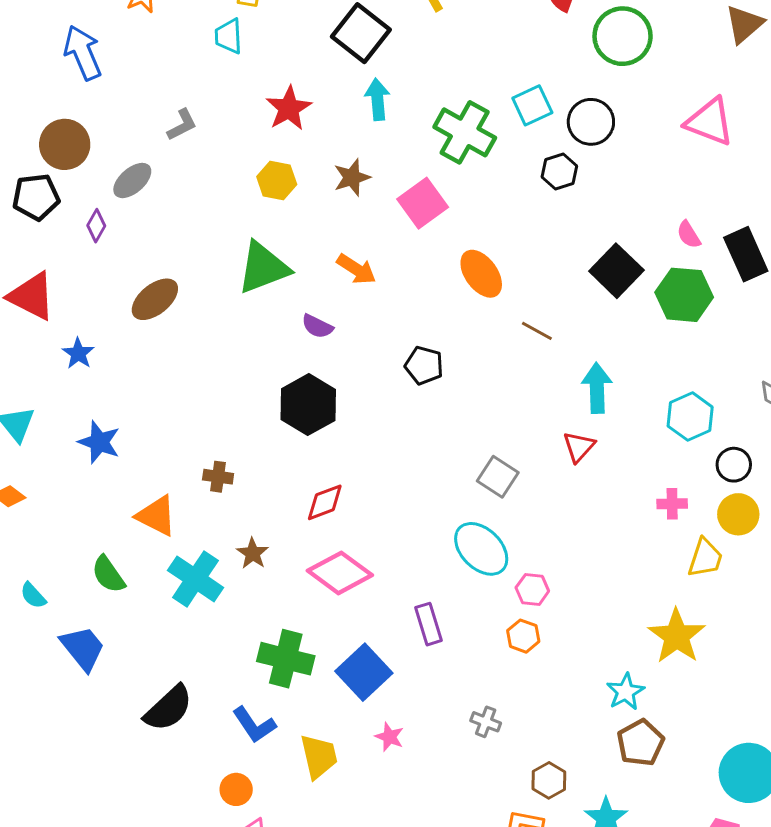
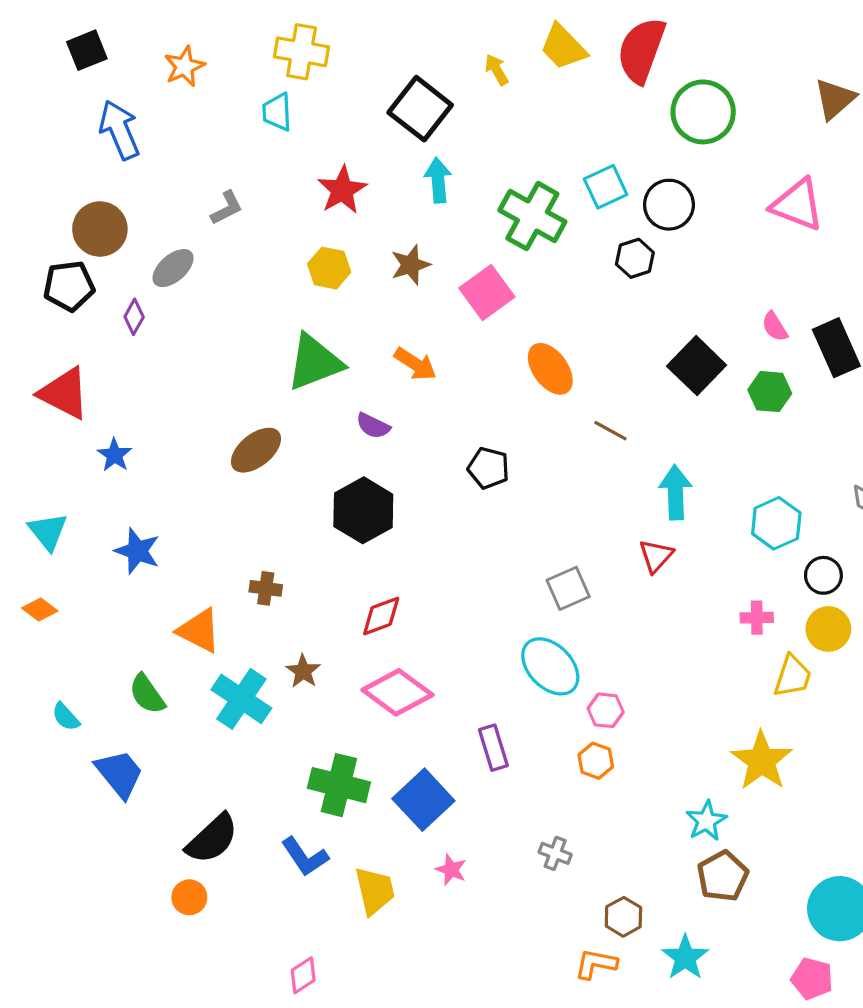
green hexagon: (684, 295) -> (770, 392), size x0.7
brown ellipse: (155, 299) -> (256, 450), moved
gray square: (498, 477) -> (568, 588), turned 33
orange circle: (236, 789) -> (189, 897), moved

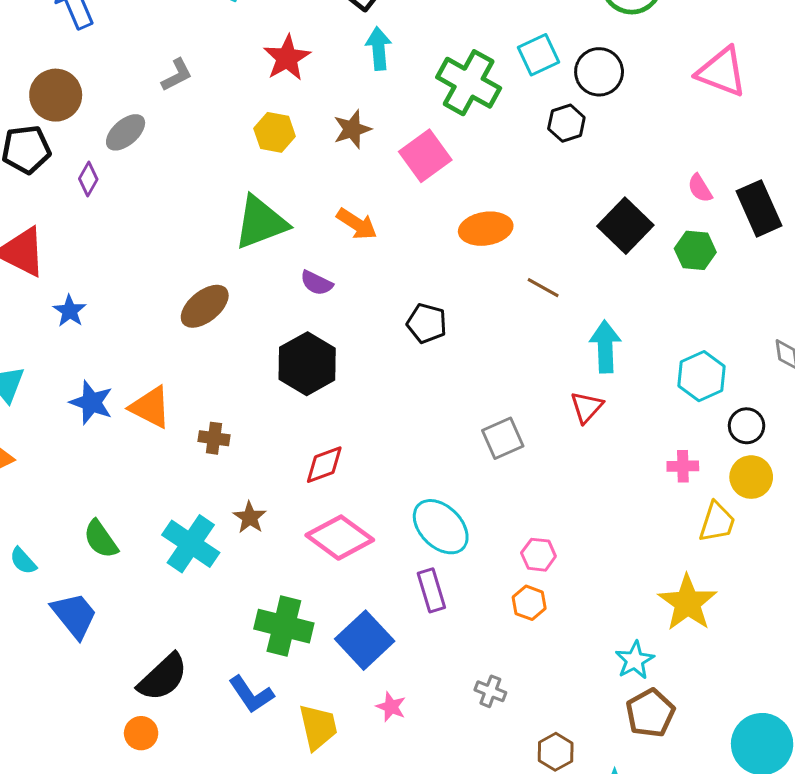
orange ellipse: (550, 369) -> (486, 229), turned -63
orange triangle: (199, 631) -> (150, 407), moved
cyan ellipse: (550, 666) -> (441, 527), moved

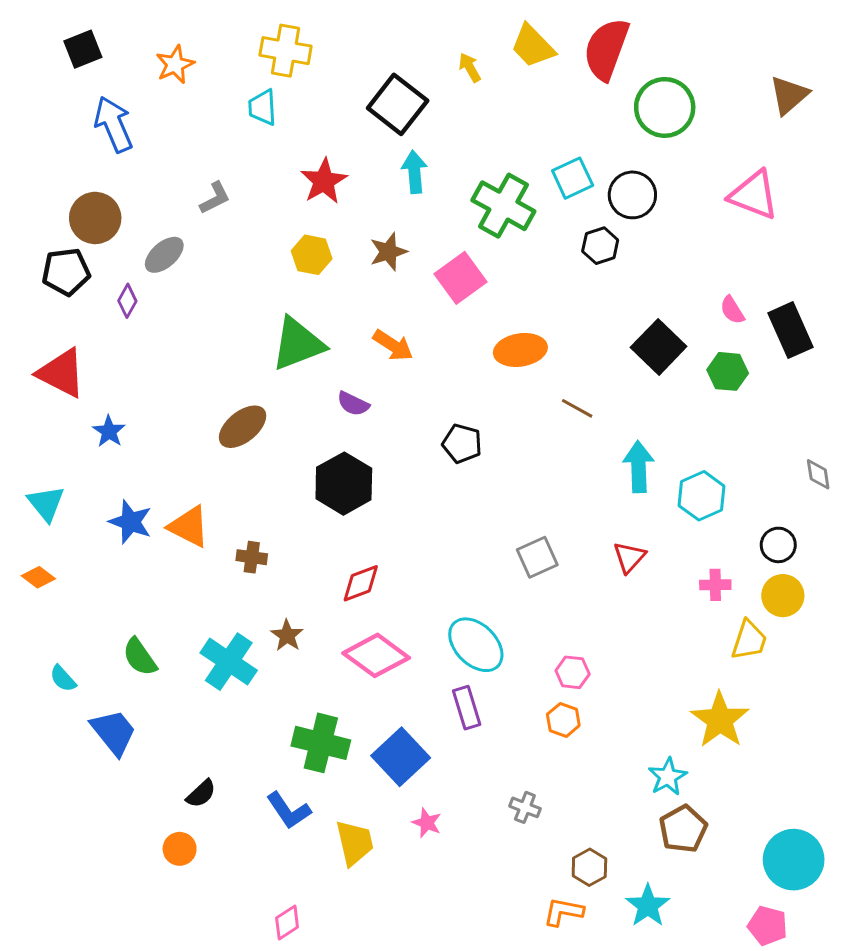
cyan hexagon: (701, 376) -> (701, 496), moved
red triangle: (587, 407) -> (629, 557), moved
black semicircle: (163, 677) -> (201, 794), size x0.6

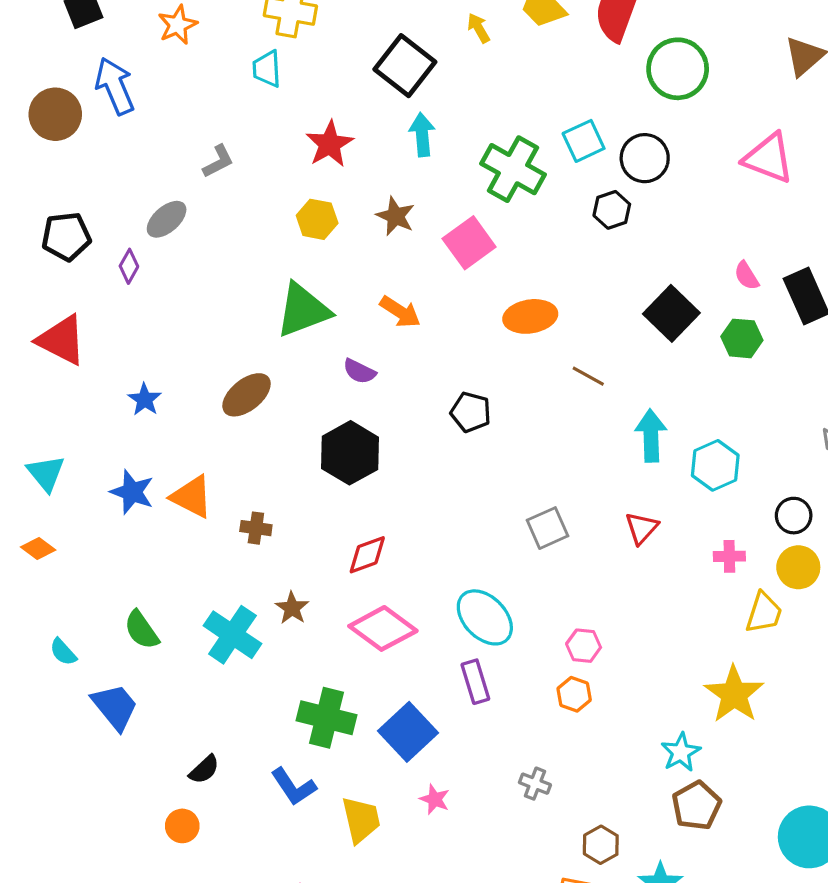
brown circle: (95, 218) -> (55, 114), moved
brown star: (388, 252) -> (395, 216), turned -30
blue star: (109, 431) -> (145, 400), moved

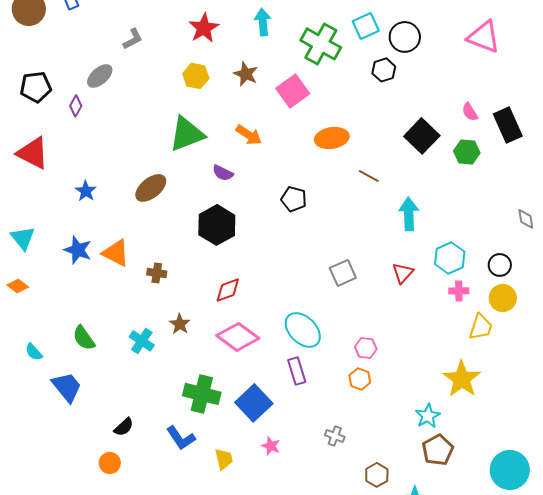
cyan hexagon: (715, 465) -> (450, 258), moved
cyan cross: (232, 635) -> (142, 341), size x0.7
yellow trapezoid: (361, 820) -> (224, 459), size x0.7

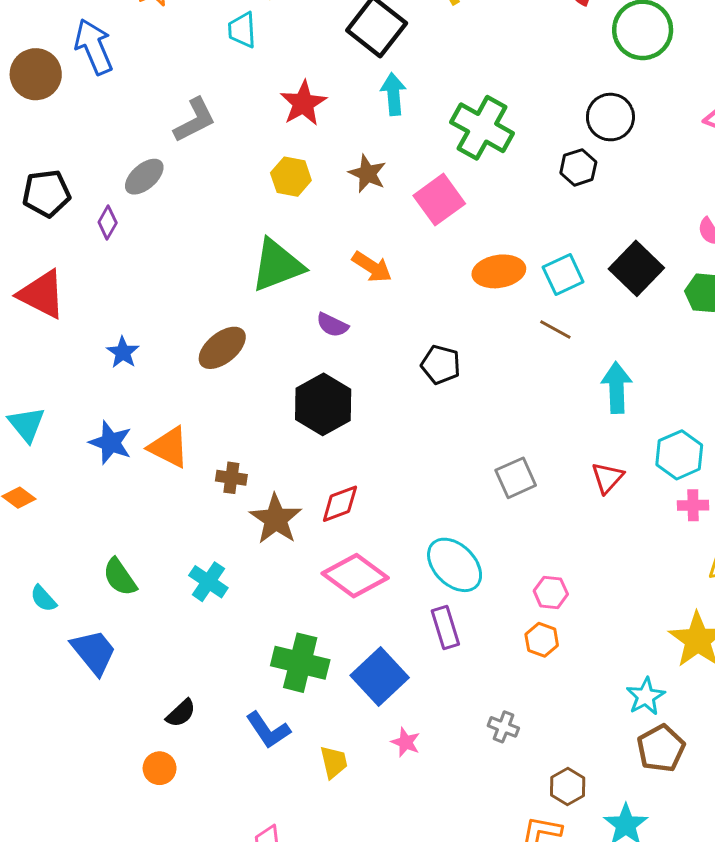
cyan square: (366, 26) -> (563, 274), moved
gray L-shape: (133, 39) -> (195, 120), size x1.4
brown star: (180, 324) -> (276, 519), moved, size x1.6

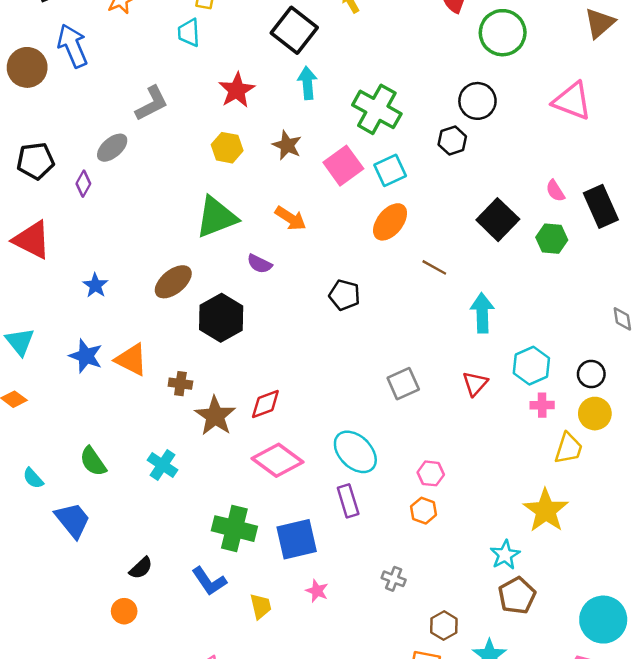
orange ellipse: (499, 271) -> (390, 222), turned -42
cyan square: (563, 274) -> (390, 170), moved
black hexagon: (323, 404) -> (221, 318), moved
blue square: (380, 676) -> (297, 539), turned 30

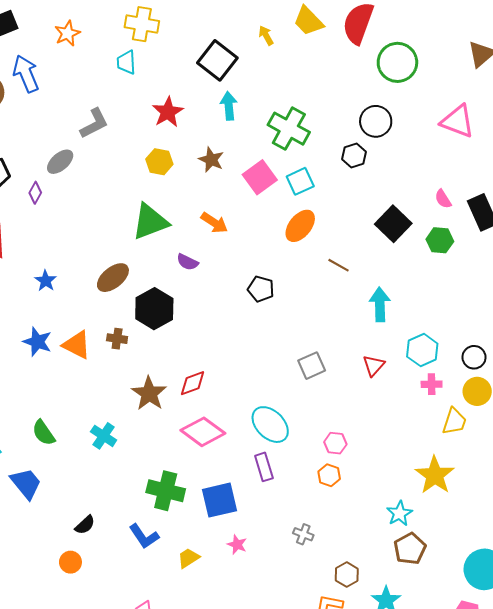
brown cross: (180, 384) -> (117, 339), moved
yellow trapezoid: (261, 606) -> (188, 558), turned -110

